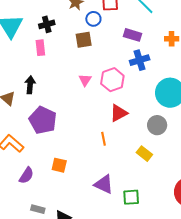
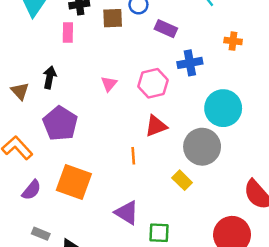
purple rectangle: (132, 35) -> (166, 29), moved
brown square: (84, 40) -> (113, 18), moved
pink triangle: (85, 80) -> (109, 84), moved
gray circle: (157, 125) -> (202, 147), size x1.5
orange square: (59, 165) -> (74, 182), size x1.8

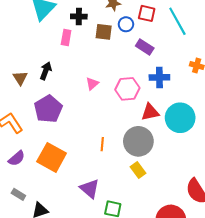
red triangle: (156, 126) -> (150, 112), moved
gray circle: (202, 147) -> (138, 141), moved

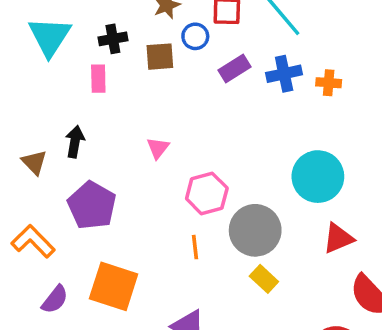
purple rectangle: (145, 47) -> (235, 69), turned -54
blue cross: (159, 77) -> (284, 74), moved
pink hexagon: (127, 89) -> (207, 193), moved
red triangle: (150, 112) -> (338, 238), moved

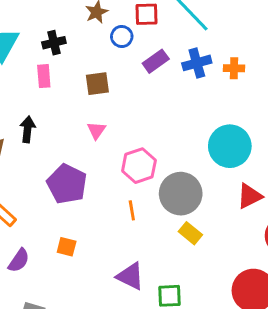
brown square: (160, 57) -> (97, 84), moved
purple pentagon: (92, 205) -> (67, 184), moved
orange square: (114, 286) -> (67, 247), size x0.5

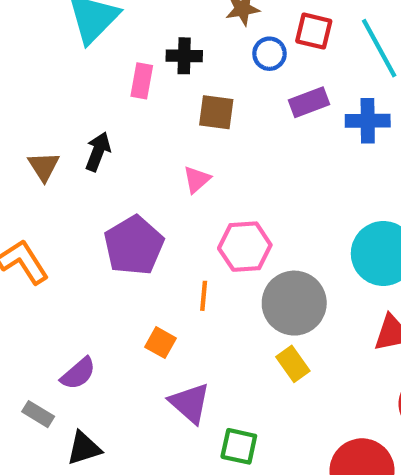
black cross: (54, 43) -> (184, 56), moved
orange line: (132, 210) -> (204, 296), moved
orange square: (67, 247) -> (161, 343), moved
purple semicircle: (19, 260) -> (78, 373), moved

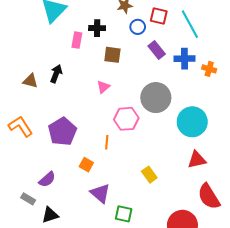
purple rectangle: (309, 102) -> (157, 50), turned 72
brown triangle: (44, 166) -> (30, 81), turned -42
purple pentagon: (134, 245) -> (62, 132), moved
gray circle: (294, 303) -> (156, 98), moved

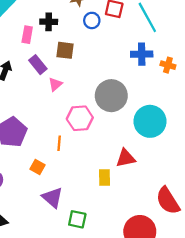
purple rectangle: (157, 50) -> (38, 65), moved
red triangle: (197, 160) -> (126, 158), moved
yellow rectangle: (149, 175) -> (105, 177), turned 35

